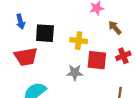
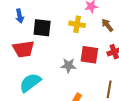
yellow cross: (79, 41) -> (77, 24), moved

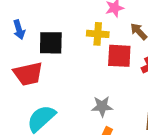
red square: (89, 55) -> (119, 56), moved
gray star: (68, 65) -> (102, 106), moved

